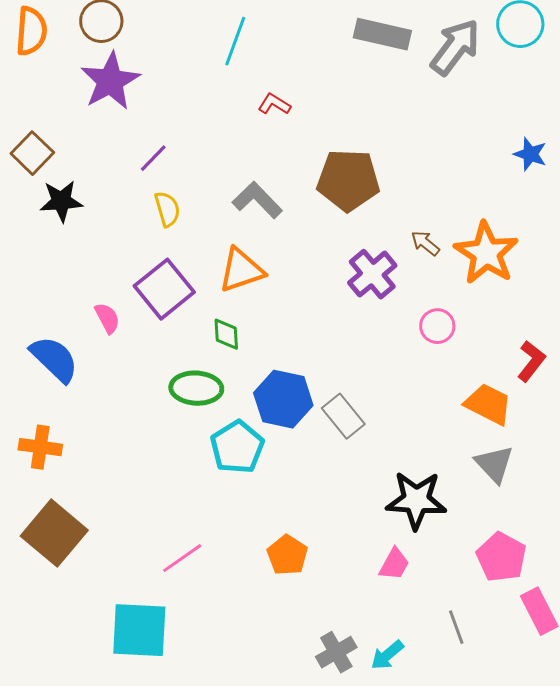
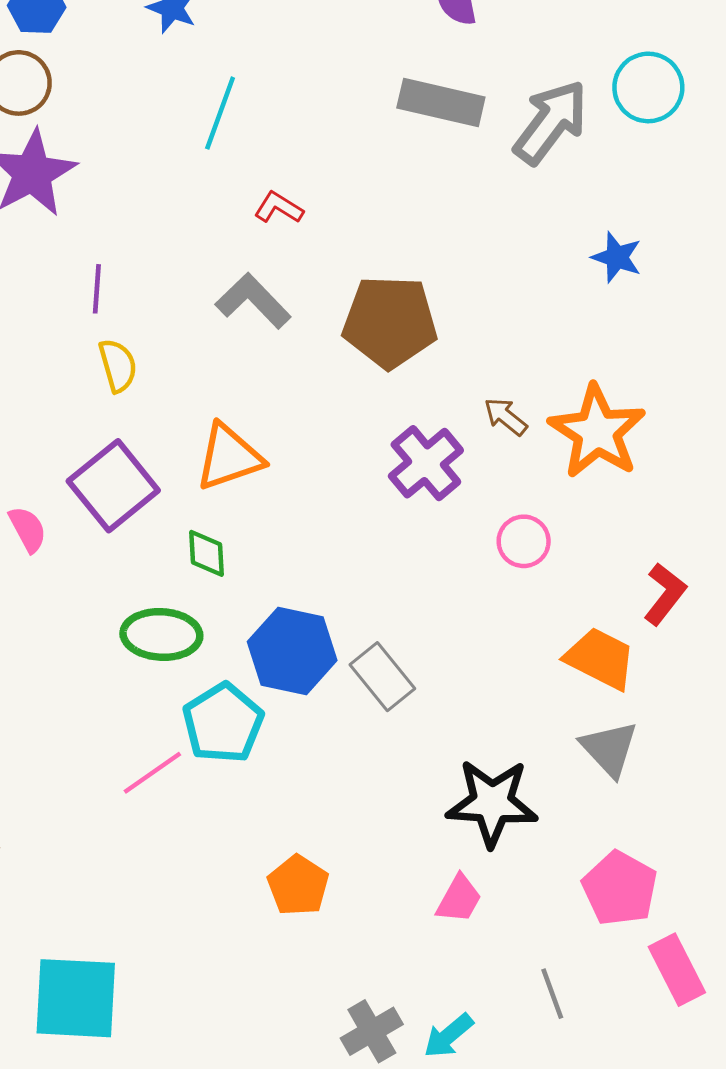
blue star: (530, 154) -> (617, 257), moved
purple line: (153, 158) -> (97, 289), turned -40
gray L-shape: (257, 200) -> (253, 301), moved
pink line: (182, 558) -> (152, 773), moved

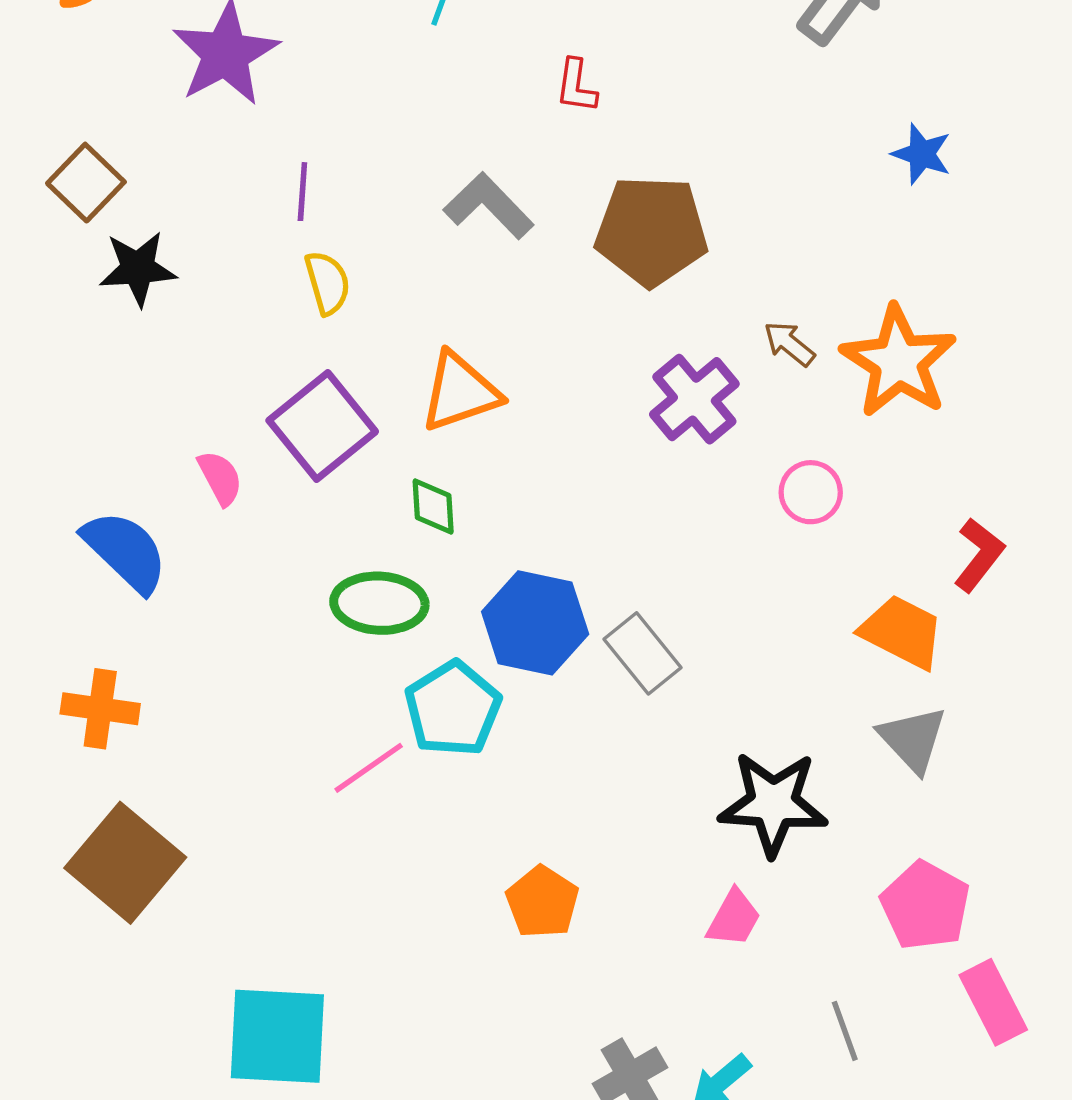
red L-shape: (279, 208) -> (576, 86), moved, turned -114

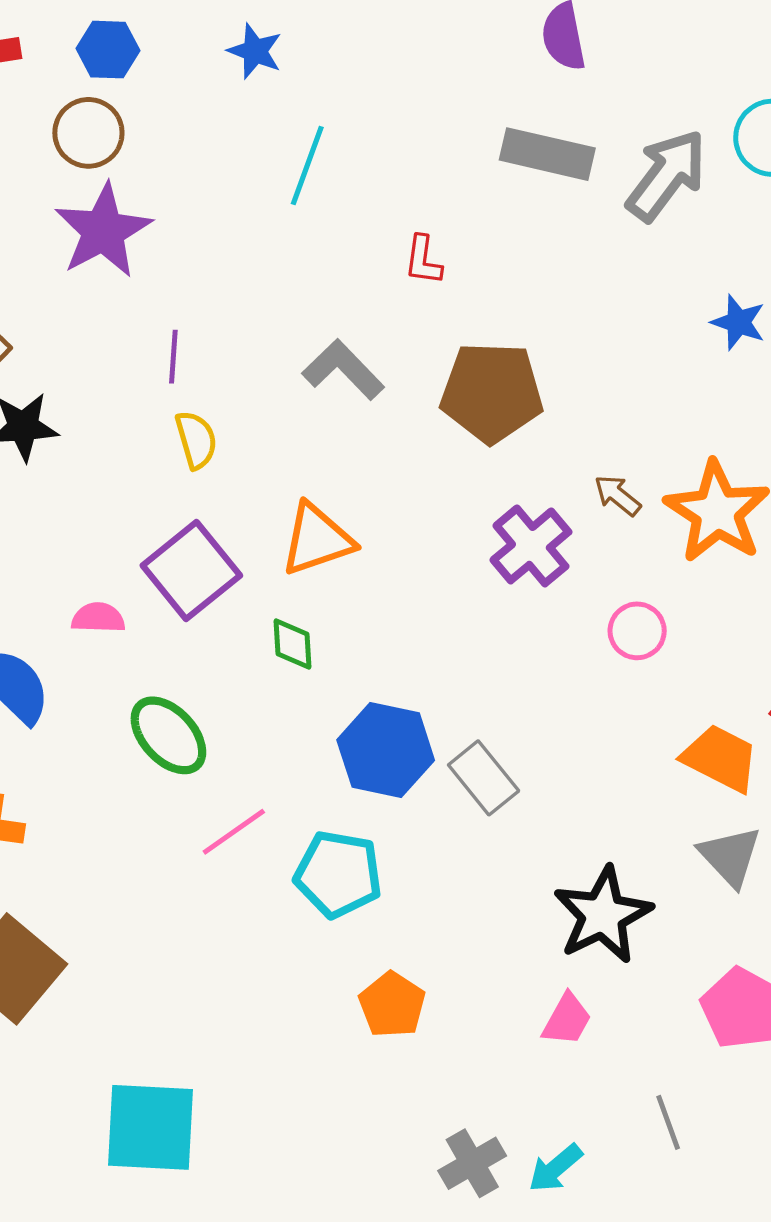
pink semicircle: (220, 478) -> (98, 618), turned -60
green ellipse: (379, 603) -> (168, 735), moved, turned 44
cyan pentagon: (453, 709) -> (338, 874), moved, turned -30
pink line: (369, 768) -> (234, 832), moved
black star: (773, 804) -> (603, 915), turned -30

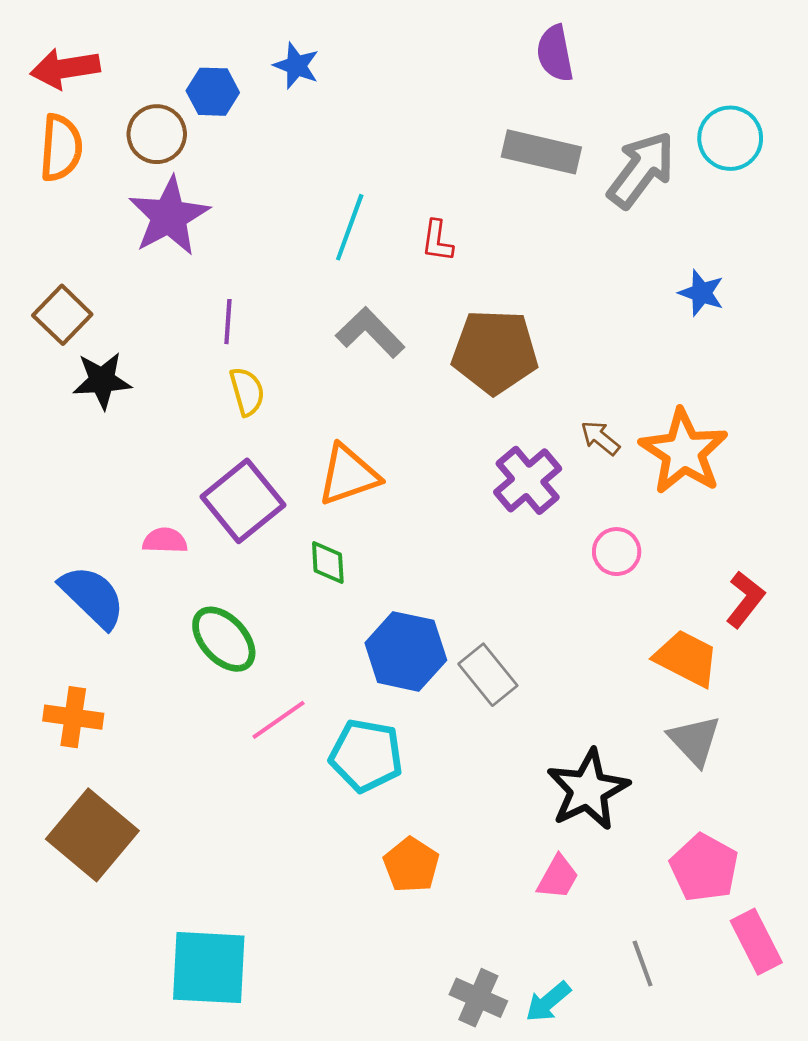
blue hexagon: (108, 50) -> (213, 92), moved
cyan line: (307, 166) -> (350, 227), moved
gray cross: (472, 1163) -> (478, 998), turned -36

